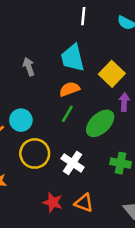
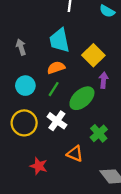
cyan circle: (21, 120) -> (25, 86), moved
white cross: (73, 163) -> (57, 121), moved
green cross: (121, 163) -> (99, 133), turned 36
orange triangle: (84, 203) -> (75, 154), moved

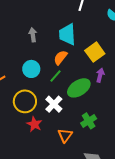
orange semicircle: (56, 68) -> (60, 58), turned -42
orange triangle: (75, 154) -> (65, 135), turned 35
red star: (39, 166) -> (34, 124), moved

